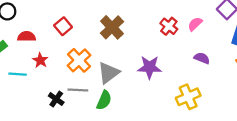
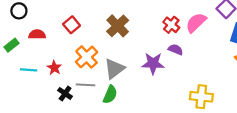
pink semicircle: (195, 24) -> (196, 23), size x1.5
purple semicircle: (202, 58) -> (176, 49), moved
red star: (40, 60) -> (54, 68), moved
yellow cross: (188, 97) -> (201, 97), moved, turned 30

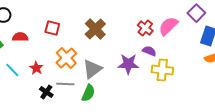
red square: (72, 25) -> (52, 28), turned -35
cyan line: (29, 70) -> (12, 70), turned 42
yellow cross: (201, 97) -> (162, 70), moved

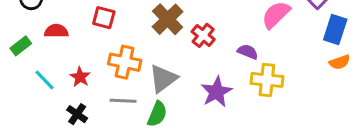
red cross: (145, 28) -> (203, 35), moved
orange cross: (66, 58) -> (125, 62), turned -35
purple star: (128, 64) -> (217, 92), moved, turned -30
black cross: (46, 92) -> (77, 114), moved

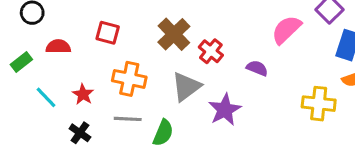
gray triangle: (163, 78) -> (186, 87), moved
yellow cross: (267, 80) -> (319, 104), moved

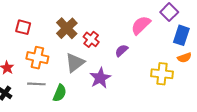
purple semicircle: (257, 68) -> (122, 51), turned -64

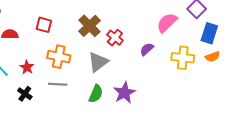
yellow cross: (162, 74) -> (183, 58), moved
purple star: (100, 78) -> (124, 93), moved
green semicircle: (60, 93) -> (96, 94), moved

